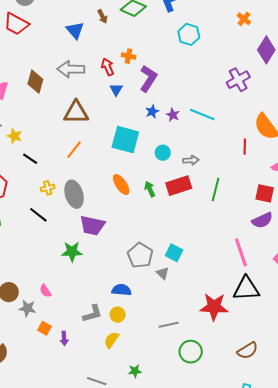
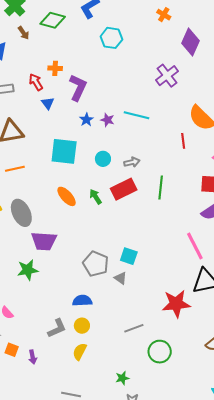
orange line: (74, 150) -> (15, 169), turned 48
green star: (135, 371) -> (122, 378), moved

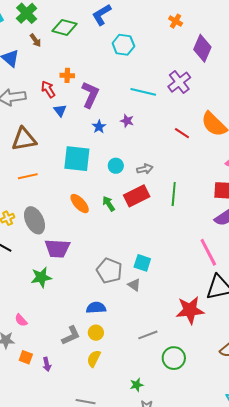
cyan line: (137, 115) -> (143, 92), moved
purple star: (107, 120) -> (127, 121), moved
red line: (183, 141) -> (182, 133), moved, turned -49

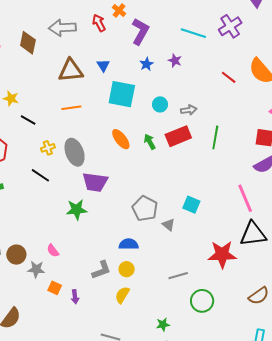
orange cross: (67, 75) -> (119, 11), turned 32
blue triangle: (60, 110) -> (103, 65), moved
cyan square: (142, 263) -> (191, 205), moved

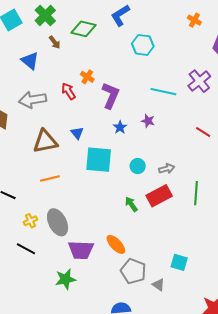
orange ellipse: (121, 139) -> (116, 244), moved

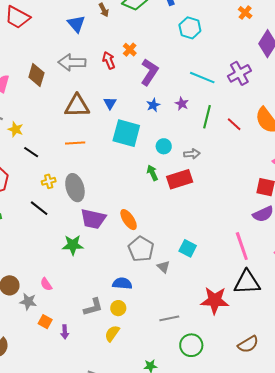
green line: (196, 193) -> (207, 117), moved
green arrow: (131, 204) -> (152, 173), moved

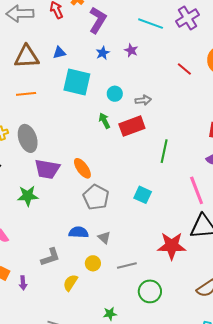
blue triangle: (110, 103) -> (59, 53), turned 48
green line: (207, 117) -> (164, 151), moved
gray triangle: (163, 267) -> (104, 237), moved
yellow circle: (118, 308) -> (93, 263), moved

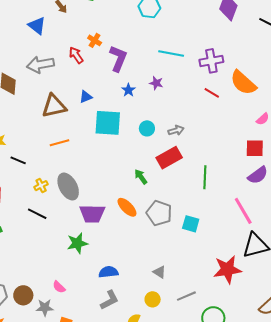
purple cross: (188, 18) -> (211, 61), moved, turned 30
green arrow: (104, 121) -> (141, 177), moved
gray pentagon: (96, 197) -> (159, 213), moved
blue semicircle: (79, 232) -> (108, 272), moved

